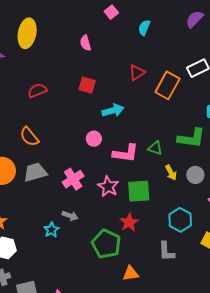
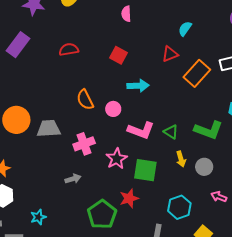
cyan semicircle: (144, 28) -> (185, 29), moved
orange semicircle: (29, 137) -> (85, 100), moved
gray arrow: (70, 216) -> (73, 179), turned -49
cyan star: (51, 230) -> (38, 217), moved

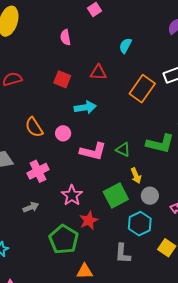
red triangle: (170, 54) -> (98, 72), moved, turned 30
pink star: (117, 159) -> (72, 195), moved
gray circle: (204, 167) -> (150, 196), moved
green square: (145, 170) -> (116, 196), moved, turned -30

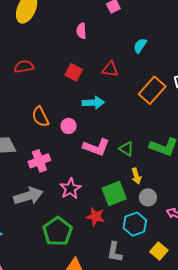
gray arrow: (31, 207) -> (28, 196), size x1.8
red star: (89, 220) -> (95, 217), moved, turned 30

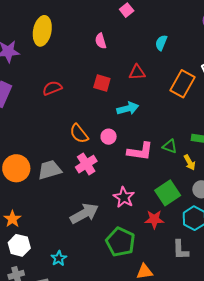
pink cross: (39, 161) -> (86, 164), moved
yellow arrow: (136, 176) -> (190, 162), moved

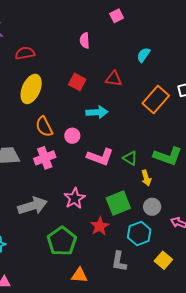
yellow ellipse: (42, 31) -> (31, 89), moved
red semicircle: (52, 88) -> (25, 53), moved
red star: (154, 219) -> (100, 226), turned 30

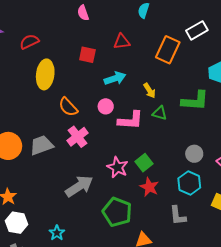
pink circle: (72, 136) -> (106, 106), moved
yellow arrow: (146, 178) -> (150, 91), moved
green square: (118, 203) -> (144, 163), moved, size x0.7

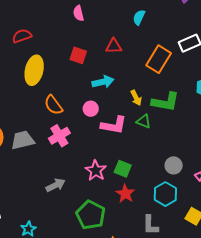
green L-shape: (195, 101) -> (165, 102), moved
green square: (144, 163) -> (123, 169), turned -36
gray arrow: (79, 186) -> (56, 185), size x0.7

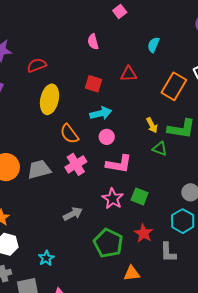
cyan arrow: (103, 82) -> (101, 113), moved
pink L-shape: (114, 125) -> (119, 164), moved
red star: (125, 194) -> (144, 233), moved

